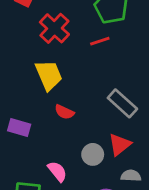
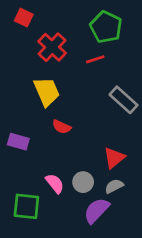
gray rectangle: (122, 103) -> (124, 100), moved
gray circle: (93, 154) -> (83, 182), moved
gray semicircle: (131, 176) -> (114, 186), moved, turned -30

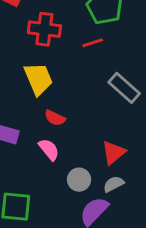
red cross: (52, 47) -> (44, 29), turned -36
pink semicircle: (55, 183) -> (49, 149), moved

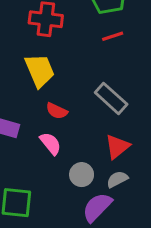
red line: (93, 43) -> (113, 36), moved
gray rectangle: (124, 88) -> (111, 98), moved

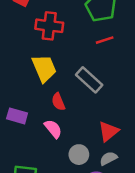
gray rectangle: (111, 98) -> (89, 80), moved
red semicircle: (57, 111) -> (58, 102), turned 42

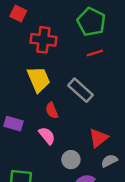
gray semicircle: (108, 158) -> (109, 161), moved

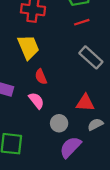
gray rectangle: (81, 90) -> (91, 57), moved
red triangle: (98, 138) -> (85, 103), turned 42

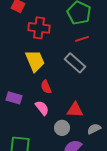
gray rectangle: (91, 57) -> (75, 63), moved
red triangle: (85, 103) -> (75, 110), moved

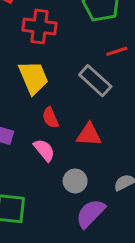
red line: (82, 39) -> (117, 51), moved
red triangle: (75, 110) -> (89, 135), moved

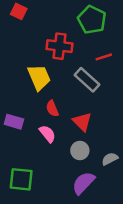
red cross: (40, 27) -> (59, 46), moved
red triangle: (89, 135) -> (82, 122), turned 42
gray circle: (75, 181) -> (80, 150), moved

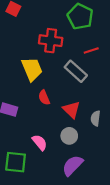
pink semicircle: (47, 134) -> (40, 142), moved
gray semicircle: (110, 159) -> (96, 118), moved, turned -56

